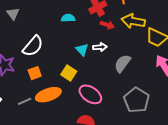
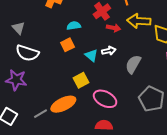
white semicircle: (33, 46) -> (27, 53), moved, turned 75
orange square: (35, 73) -> (68, 45), moved
yellow square: (69, 73) -> (81, 80), turned 35

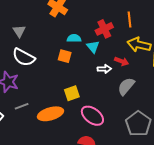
red arrow: (113, 28) -> (122, 61), moved
orange square: (68, 45) -> (65, 56), turned 32
cyan triangle: (91, 55) -> (93, 47), moved
gray line: (41, 114) -> (22, 106), moved

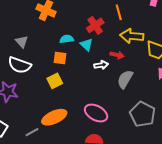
gray triangle: (19, 31) -> (22, 42), moved
yellow square: (72, 93) -> (55, 81), moved
gray line: (22, 106) -> (32, 132), moved

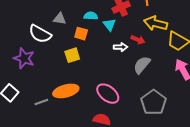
gray triangle: (22, 42) -> (60, 19), moved, turned -48

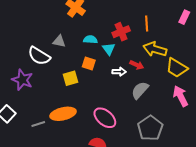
orange square: (81, 34) -> (89, 63), moved

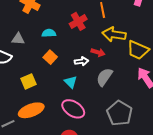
cyan triangle: (109, 49) -> (71, 82), moved
orange square: (89, 63) -> (50, 57), turned 32
yellow square: (71, 78) -> (29, 81), moved

